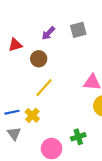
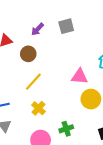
yellow cross: (32, 115) -> (39, 108), moved

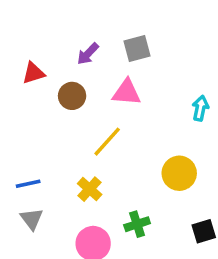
pink triangle: (80, 76) -> (126, 92), moved
yellow line: (33, 82) -> (107, 142), moved

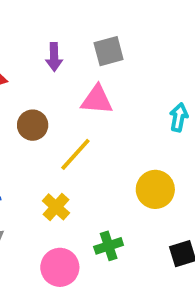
purple arrow: (88, 54) -> (54, 57), turned -45
brown circle: (72, 96) -> (33, 125), moved

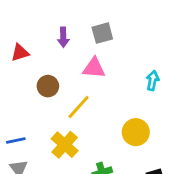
yellow cross: (56, 207) -> (65, 145), size x1.4

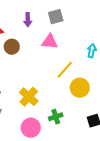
brown circle: (48, 86) -> (12, 47), moved
yellow line: (79, 107) -> (65, 70), moved

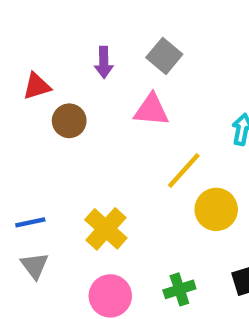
gray square: (56, 17) -> (164, 56), turned -35
green cross: (56, 117) -> (179, 289), moved

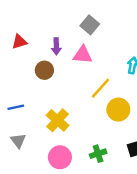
purple arrow: (104, 62) -> (56, 46), moved
brown circle: (69, 121) -> (44, 70), moved
blue line: (30, 222) -> (16, 107), moved

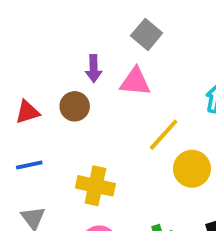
red triangle: (19, 42) -> (27, 112), moved
yellow cross: (58, 120) -> (95, 186), turned -30

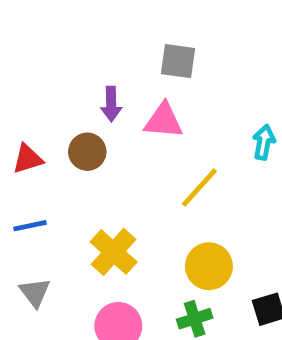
gray square: (147, 34) -> (178, 61), turned -32
yellow circle: (192, 169) -> (209, 266), moved
yellow cross: (95, 186) -> (114, 252), turned 30

